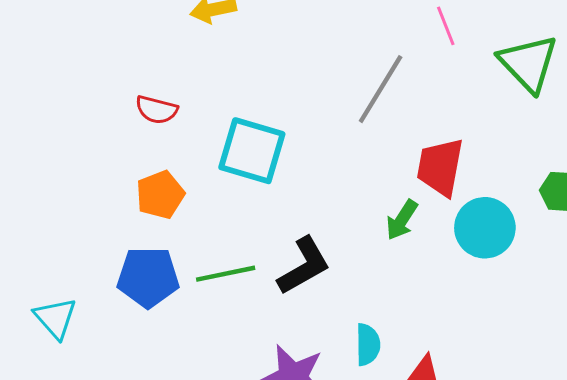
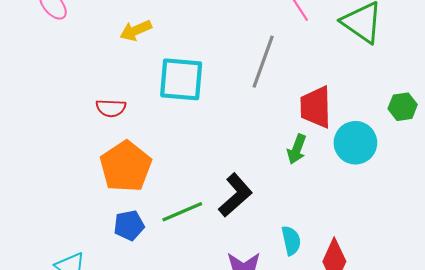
cyan square: (252, 151) -> (181, 79), moved
orange pentagon: (160, 195) -> (126, 166), size x1.5
blue pentagon: (148, 277) -> (129, 225), size x0.7

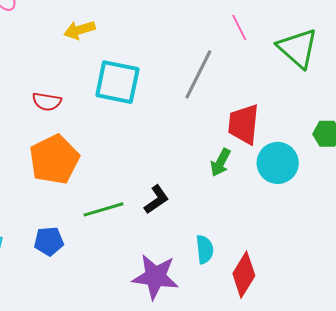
black L-shape: (235, 195) -> (156, 200), size x0.7
blue pentagon: (129, 225) -> (49, 241), moved

